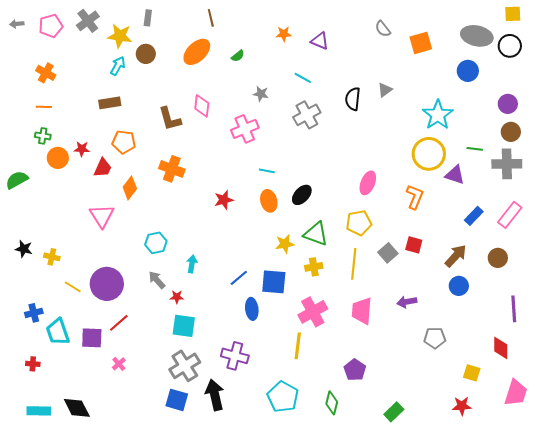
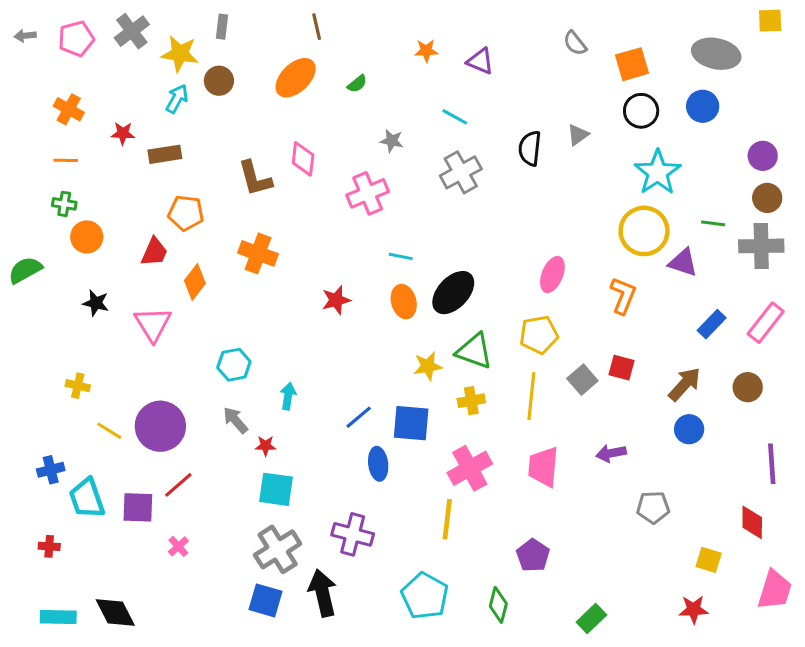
black circle: (510, 46) -> (641, 111), moved
red star: (82, 149) -> (123, 133), moved
black ellipse: (302, 195) -> (453, 293), size x1.4
black star: (24, 249) -> (96, 303), moved

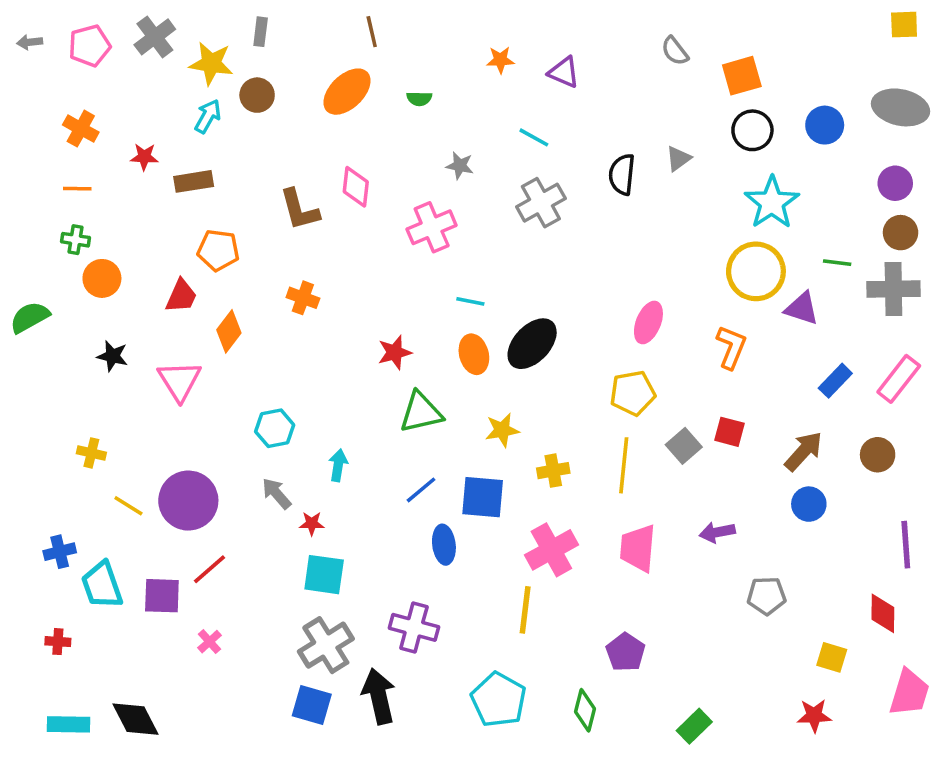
gray ellipse: (716, 54) -> (901, 107), moved
green semicircle: (357, 84) -> (419, 99), turned 40
orange cross: (258, 253) -> (303, 298), size x0.7
green triangle: (474, 351) -> (421, 412), moved, turned -33

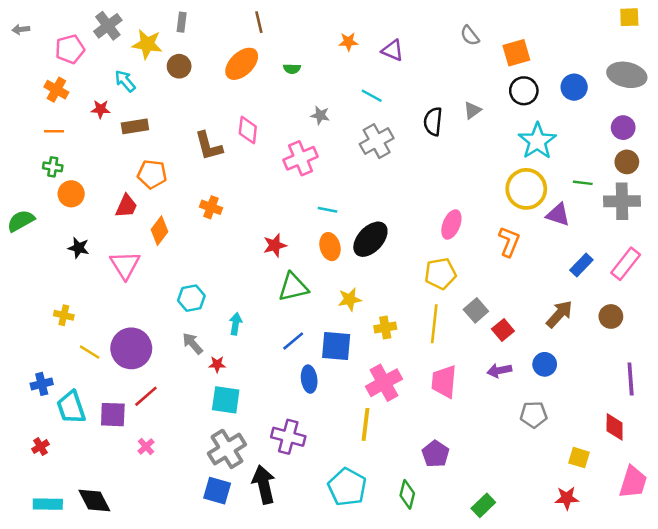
pink pentagon: (90, 46) -> (70, 49), moved
cyan arrow: (208, 116) -> (125, 81), moved, turned -70
red square: (730, 432) -> (503, 330), moved, turned 35
blue circle: (809, 504) -> (545, 364), moved
red cross: (58, 642) -> (40, 447), turned -35

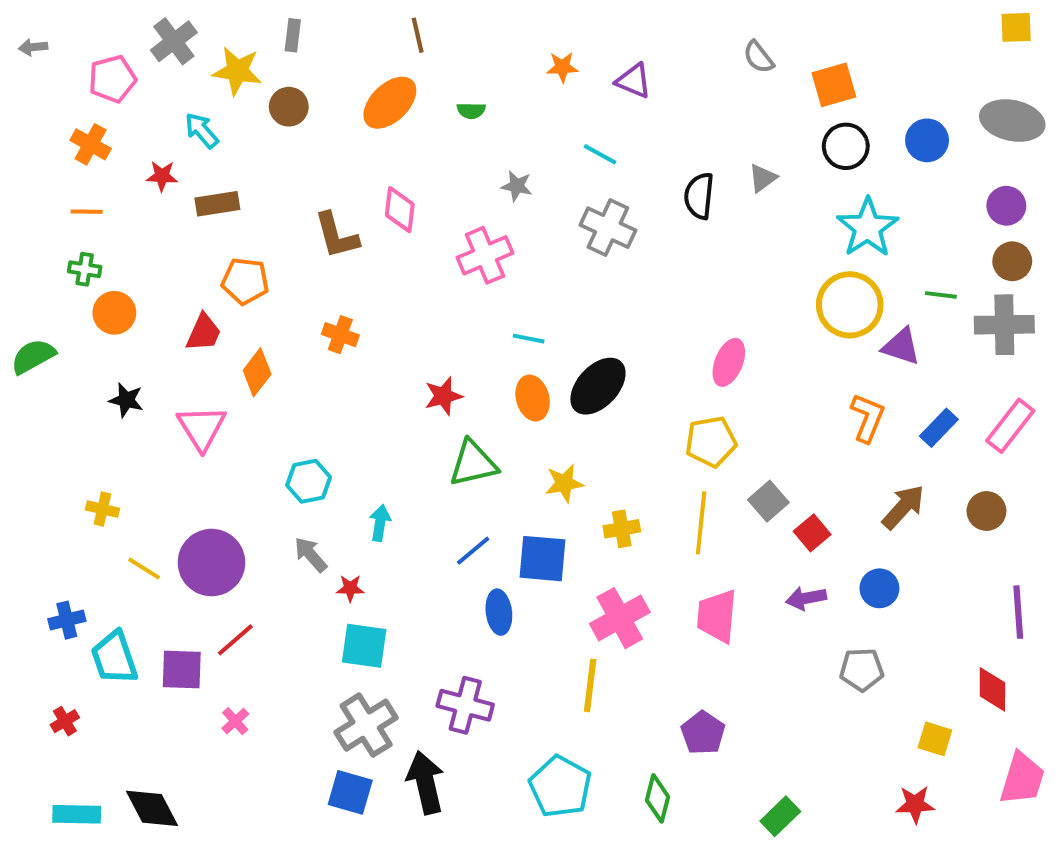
gray cross: (377, 141) -> (608, 228), turned -36
orange L-shape: (509, 242) -> (868, 418), moved

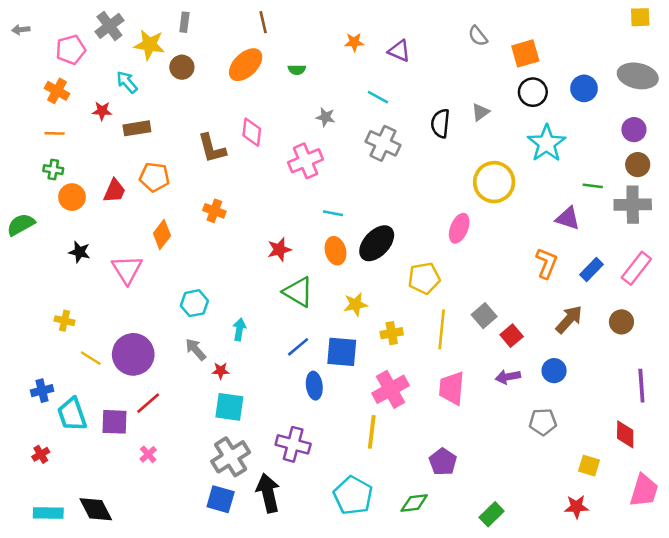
yellow circle: (850, 305) -> (494, 182), moved
red trapezoid: (204, 333) -> (114, 191), moved
yellow pentagon: (711, 442) -> (424, 278), moved
green triangle: (473, 463) -> (298, 292), turned 44
green diamond: (657, 798) -> (414, 503), turned 68

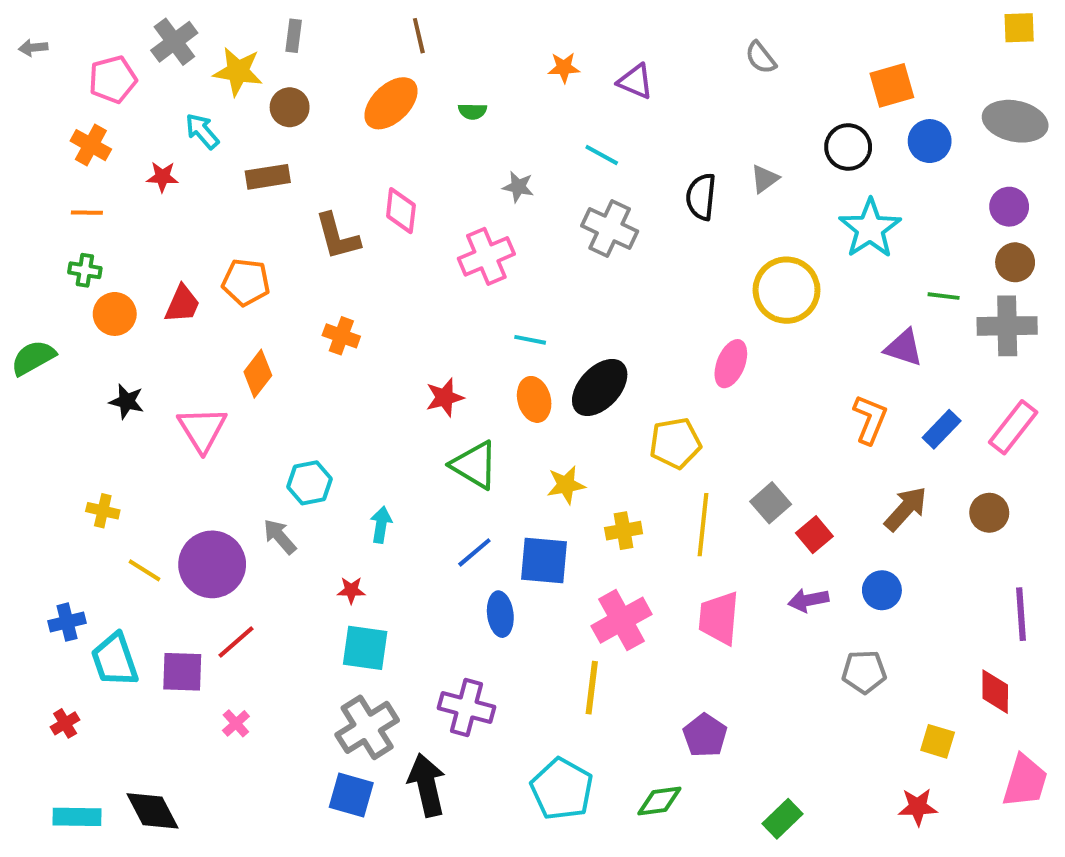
orange square: (525, 53) -> (892, 85), moved
brown rectangle: (137, 128) -> (268, 177), moved
gray arrow: (196, 349) -> (280, 537), moved

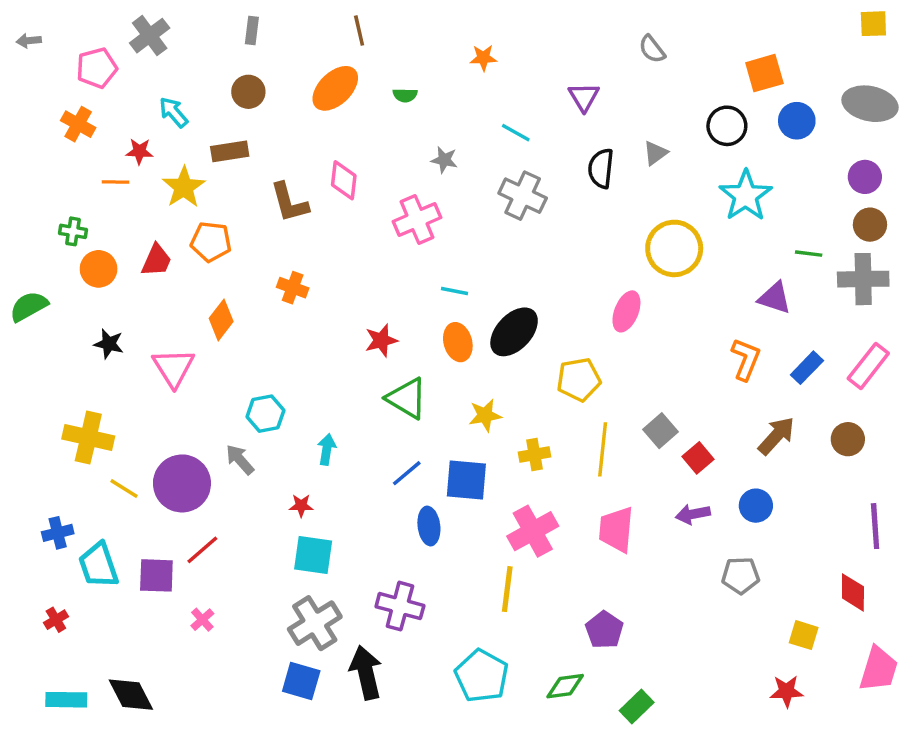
yellow star: (238, 71) -> (184, 187), moved, turned 30
purple triangle: (635, 81) -> (584, 97), moved, turned 36
orange line: (87, 213) -> (116, 182), moved
yellow cross: (103, 511) -> (88, 437), size x1.8
green rectangle: (783, 819) -> (637, 707), moved

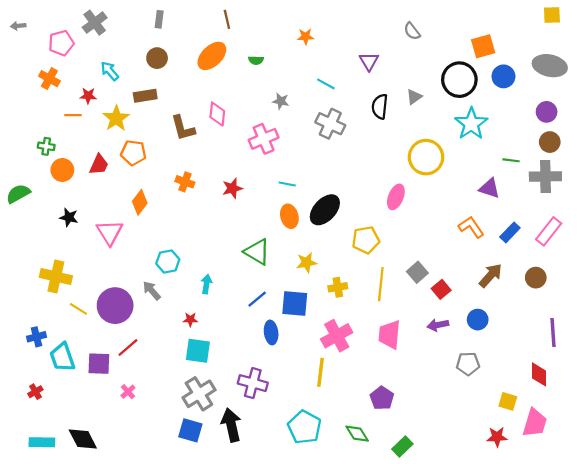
black circle: (727, 126) -> (459, 80), size x1.4
red star: (381, 340) -> (232, 188), moved
orange L-shape: (746, 359) -> (471, 227), turned -56
pink trapezoid: (879, 669) -> (535, 423), moved
green diamond: (565, 686) -> (357, 434), turned 65

